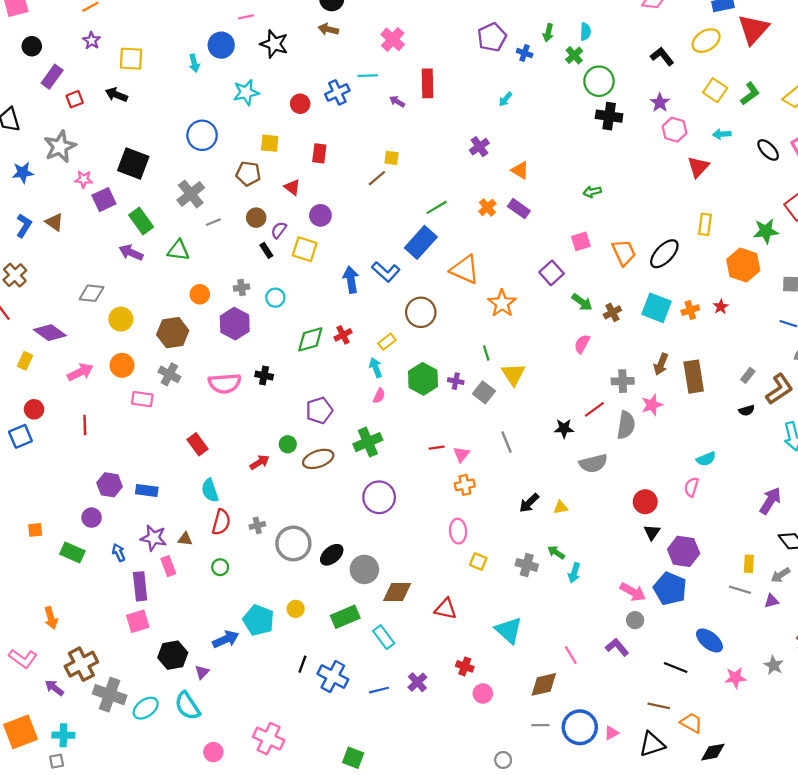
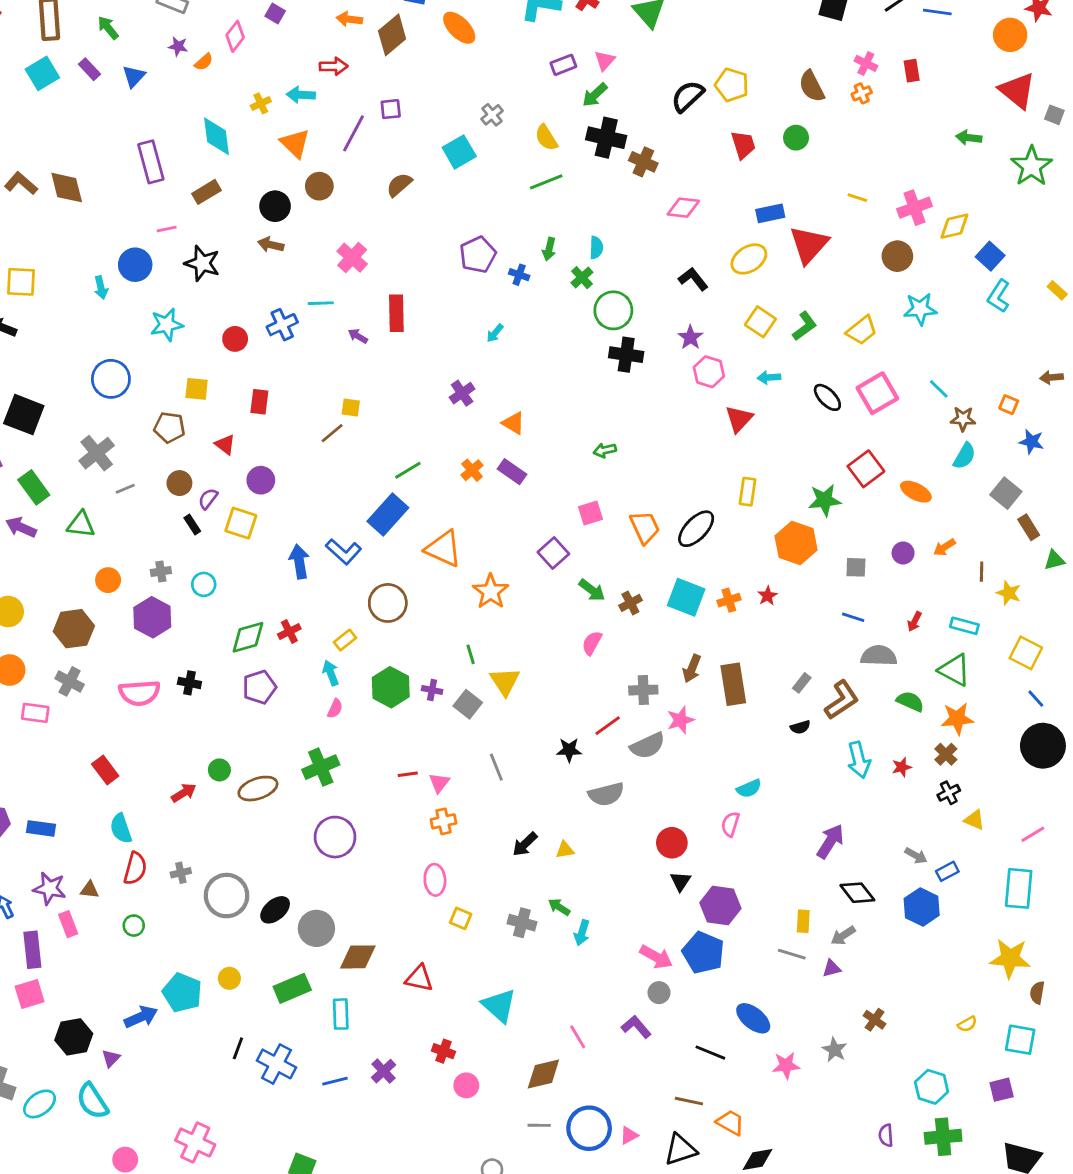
purple pentagon: (319, 410) -> (259, 687), moved
gray semicircle: (626, 425) -> (648, 746), turned 56
cyan rectangle: (384, 637) -> (341, 1014), turned 35

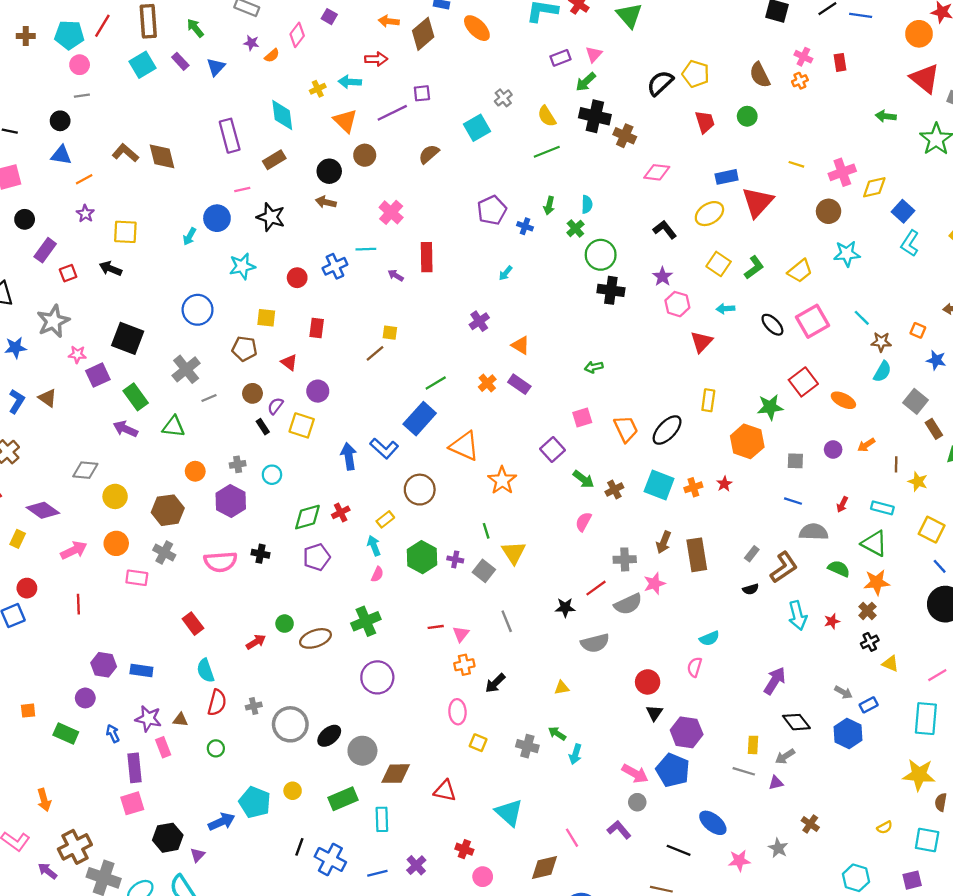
purple line: (354, 133) -> (392, 113), turned 36
cyan arrow: (101, 288) -> (190, 236), turned 42
black arrow: (525, 844) -> (495, 683), moved

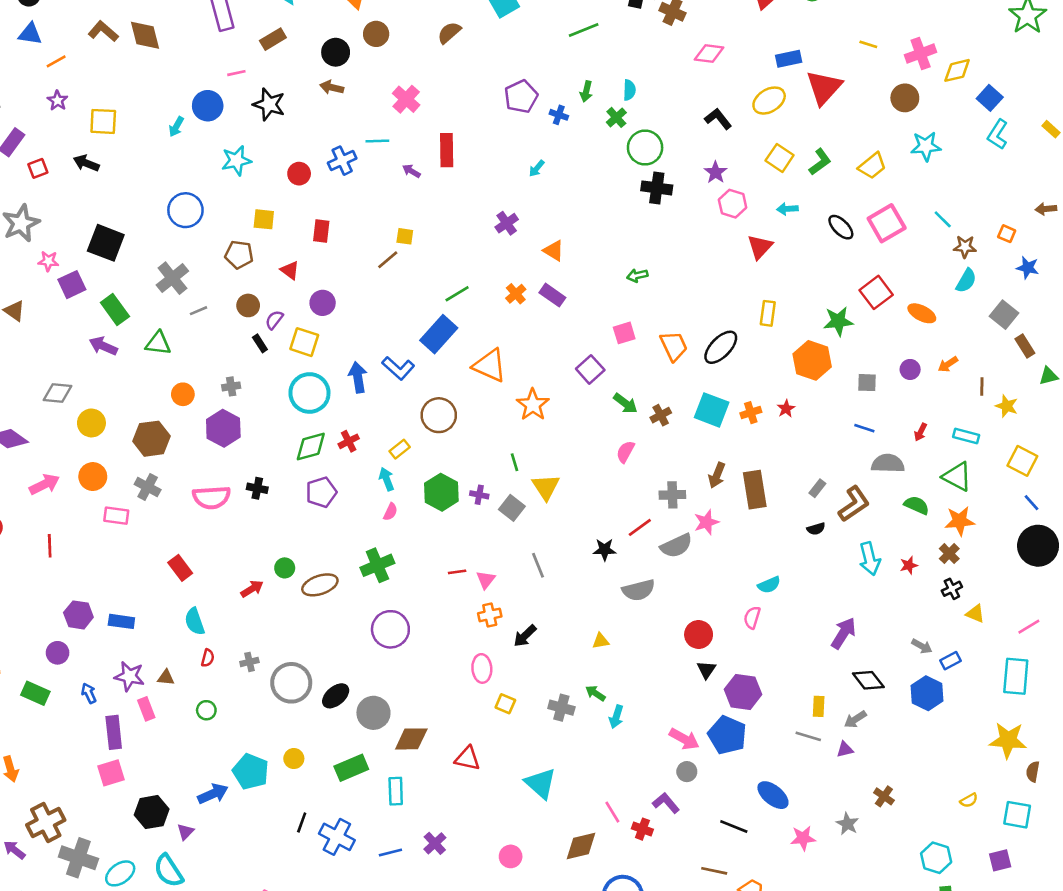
cyan circle: (272, 475) -> (309, 393), moved, size x1.8
red semicircle: (217, 703) -> (208, 658), size x0.6
red cross: (464, 849) -> (642, 829), moved

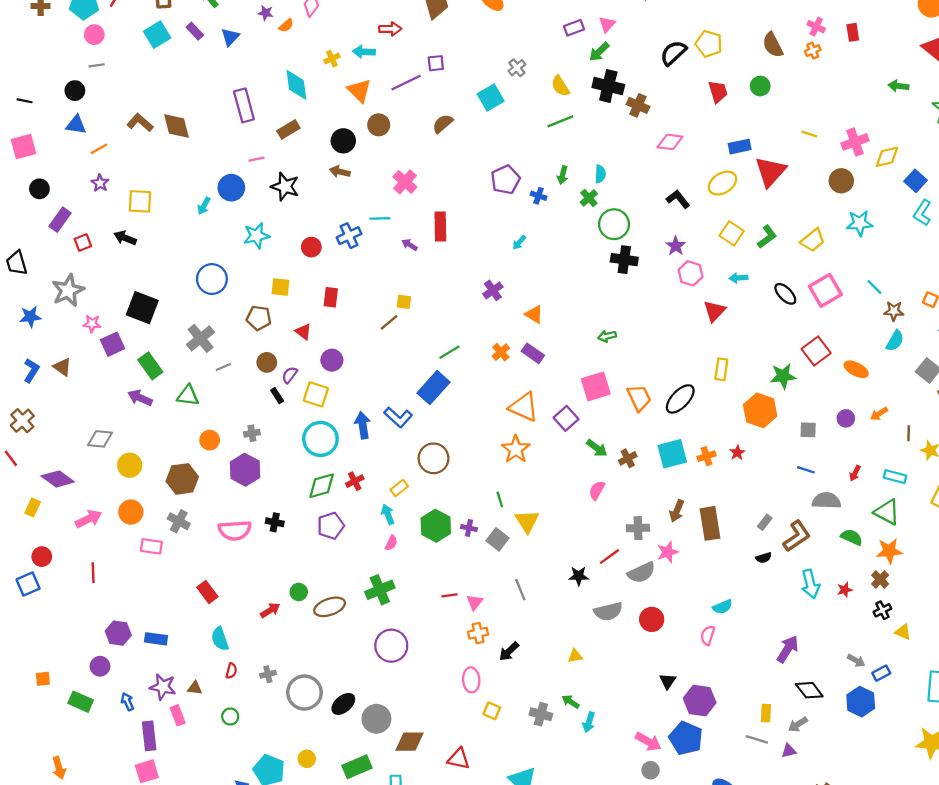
pink square: (624, 333) -> (596, 386), size x1.5
orange triangle: (490, 366) -> (524, 407), moved
cyan square: (712, 410) -> (672, 454), turned -36
red circle: (699, 634) -> (652, 619), moved

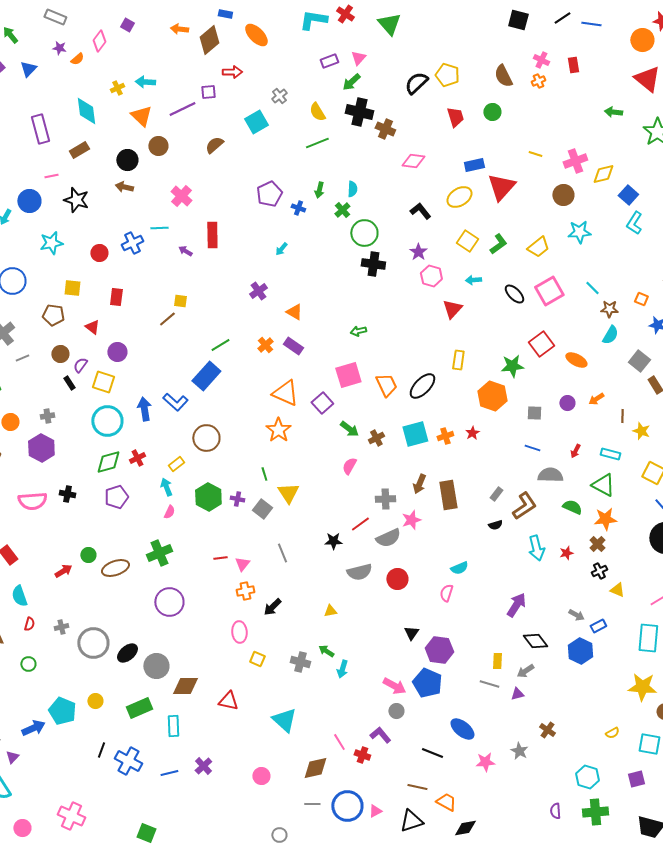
red arrow: (390, 29) -> (232, 72), moved

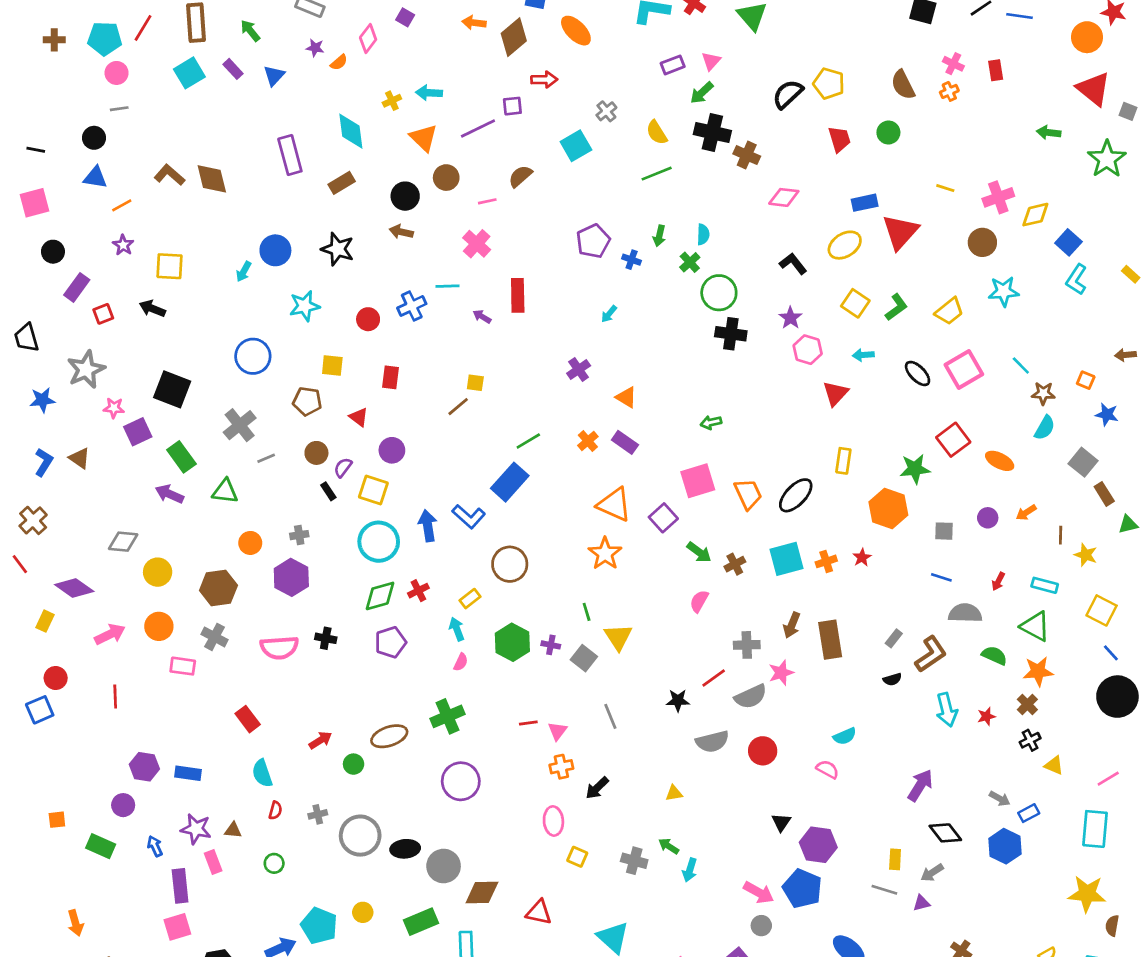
pink line: (51, 176) -> (487, 201), moved
green circle: (88, 555) -> (354, 764), moved
pink semicircle: (446, 593) -> (828, 769), turned 102
black ellipse: (127, 653) -> (405, 849), turned 35

